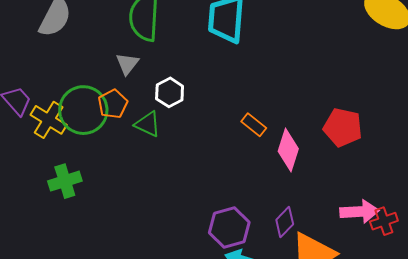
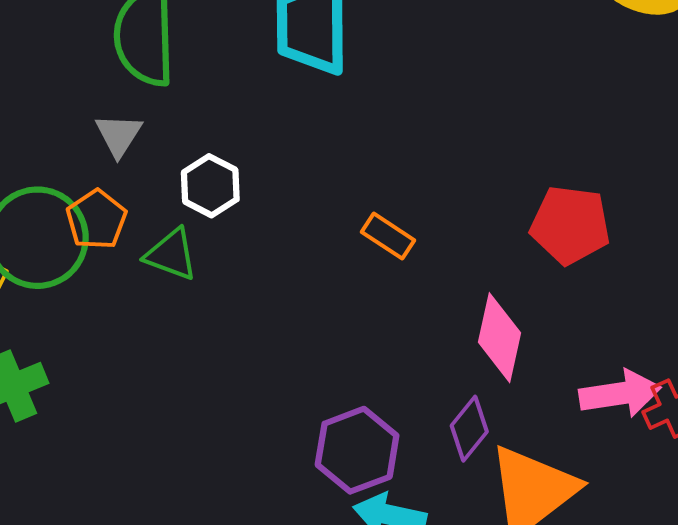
pink diamond: (288, 150) -> (500, 338), moved

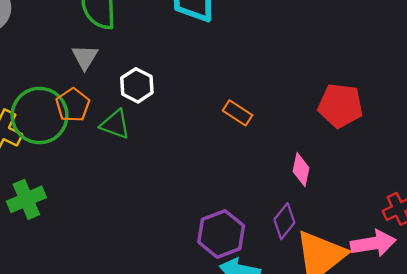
pink diamond: (500, 338) -> (301, 170), size x0.7
pink arrow: (620, 394) -> (373, 243), moved

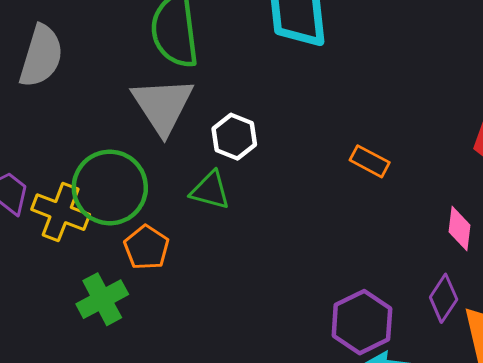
gray triangle: (85, 57) -> (163, 106), size x1.8
orange pentagon: (73, 105) -> (147, 248), moved

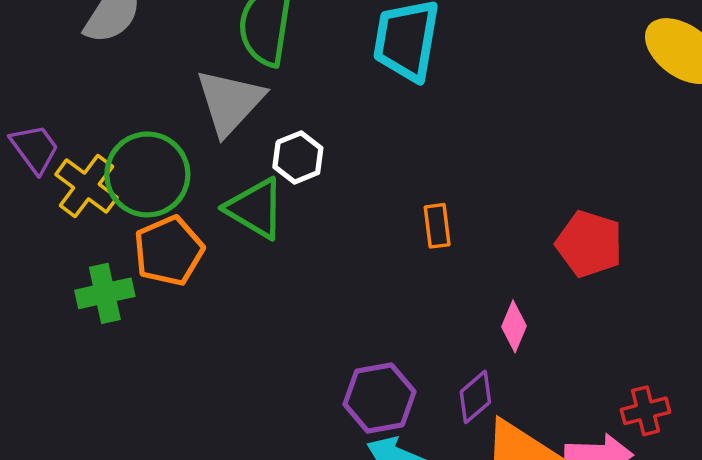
orange rectangle: (370, 161) -> (437, 226), turned 39
green triangle: (210, 190) -> (255, 208), size x1.4
orange pentagon: (147, 248) -> (169, 251), size x1.4

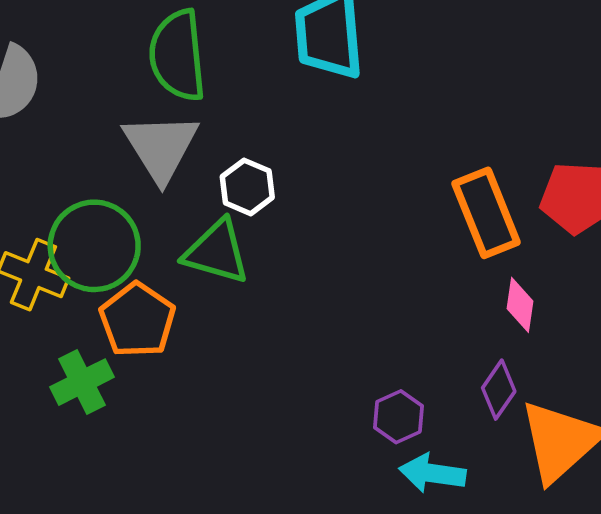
orange rectangle: (437, 226) -> (486, 213), moved, size x1.8
purple hexagon: (379, 398) -> (398, 417), size x0.7

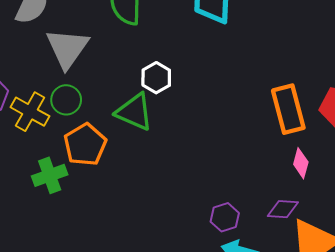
gray triangle: (161, 147) -> (67, 48), moved
green circle: (94, 246) -> (66, 100), size x0.6
purple diamond: (499, 390) -> (283, 209), turned 52

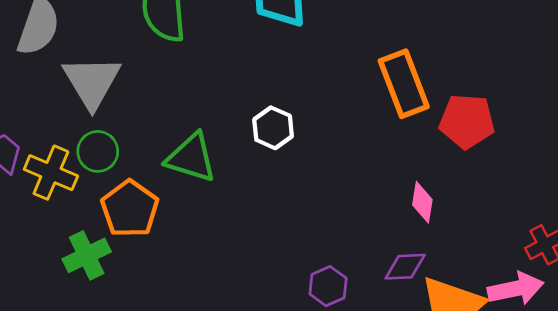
white hexagon: (156, 78) -> (273, 128), moved
orange rectangle: (288, 109) -> (404, 84), moved

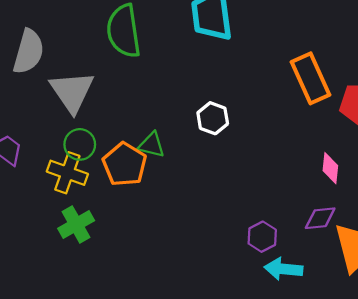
green triangle: (191, 158) -> (152, 145), size x0.7
yellow cross: (51, 173) -> (67, 173), moved
orange pentagon: (130, 209) -> (125, 164), moved

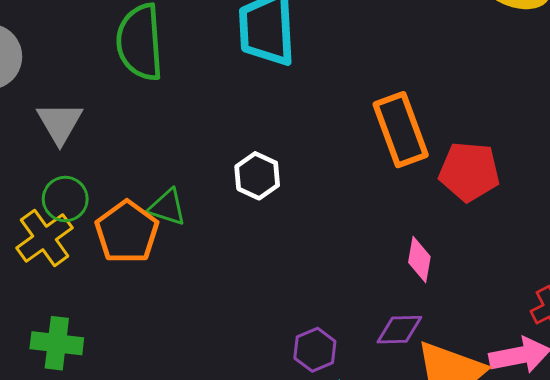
gray triangle: (72, 92) -> (60, 123), size x0.7
yellow cross: (67, 173) -> (45, 238), turned 30
green cross: (76, 224) -> (57, 343), moved, turned 32

